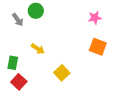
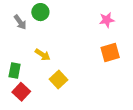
orange square: (98, 47) -> (110, 52), turned -36
yellow square: (62, 73) -> (58, 79), moved

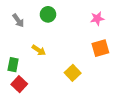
green circle: (40, 12) -> (48, 14), moved
yellow square: (58, 79) -> (73, 73), moved

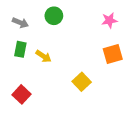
gray arrow: (18, 21) -> (20, 23), turned -32
green rectangle: (13, 65) -> (20, 49), moved

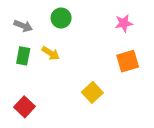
yellow arrow: (43, 56) -> (51, 53), moved

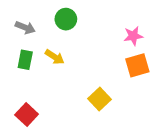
pink star: (124, 23) -> (133, 36), moved

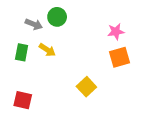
gray arrow: (25, 28) -> (34, 24), moved
red square: (27, 114) -> (23, 100), turned -30

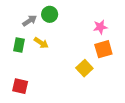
gray arrow: (34, 24) -> (30, 21), turned -56
yellow square: (86, 87) -> (84, 68), moved

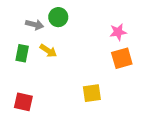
gray arrow: (30, 21) -> (35, 25), turned 48
yellow square: (84, 68) -> (92, 93), moved, turned 35

